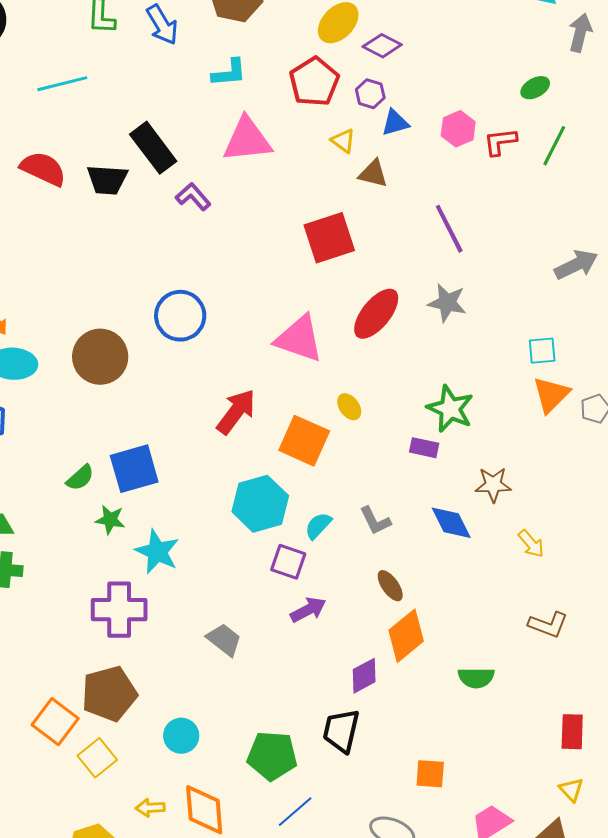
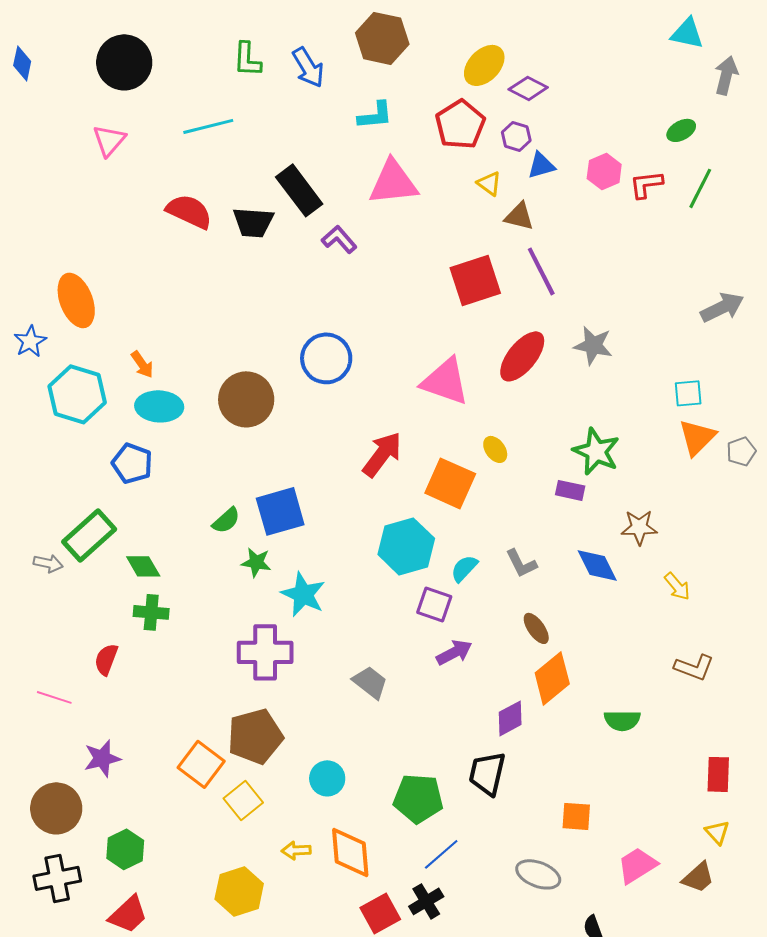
purple line: (449, 229) -> (541, 271), moved

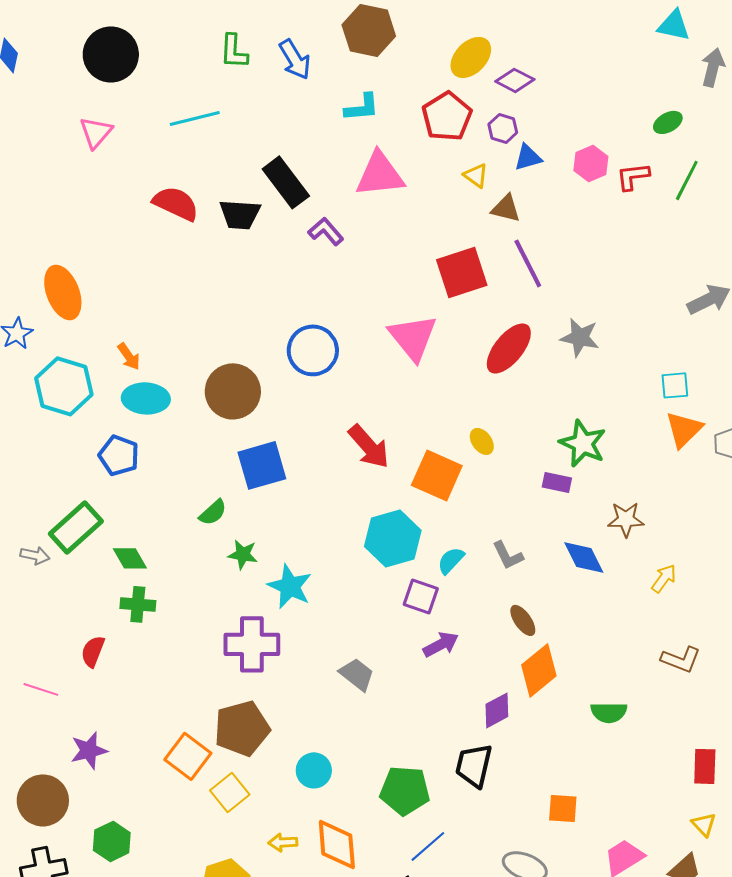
pink triangle: (445, 381) -> (413, 337), moved, turned 32
red arrow: (382, 454) -> (369, 446), turned 102
blue square: (280, 511) -> (262, 465), moved
yellow arrow: (677, 586) -> (664, 578), turned -104

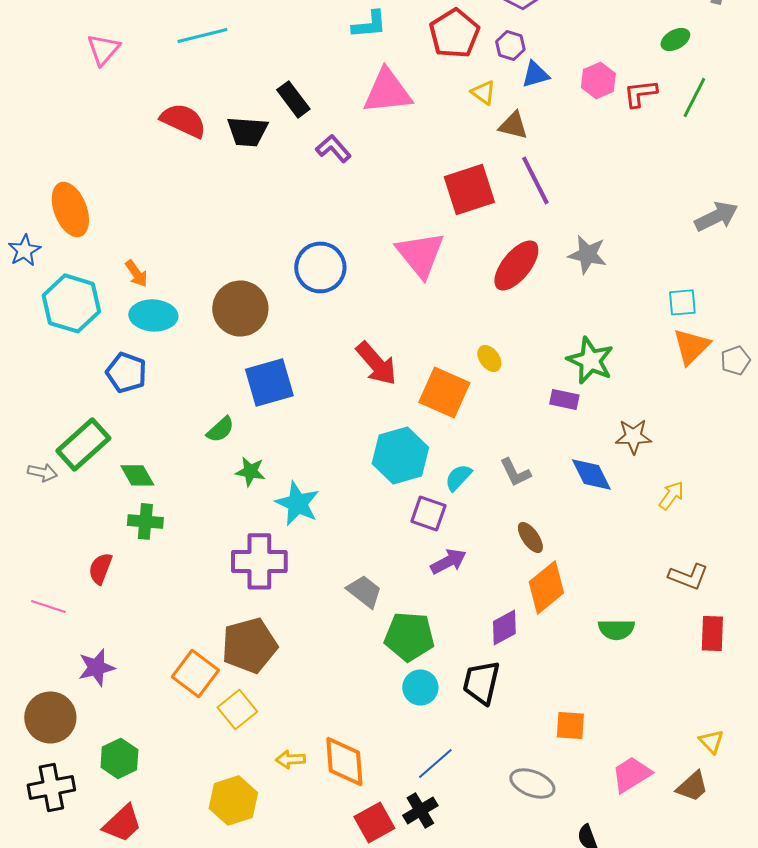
black rectangle: (286, 182) -> (293, 99), size x0.7
red rectangle: (705, 766) -> (712, 633), moved
cyan circle: (314, 770) -> (420, 687), moved
green pentagon: (405, 790) -> (409, 636), moved

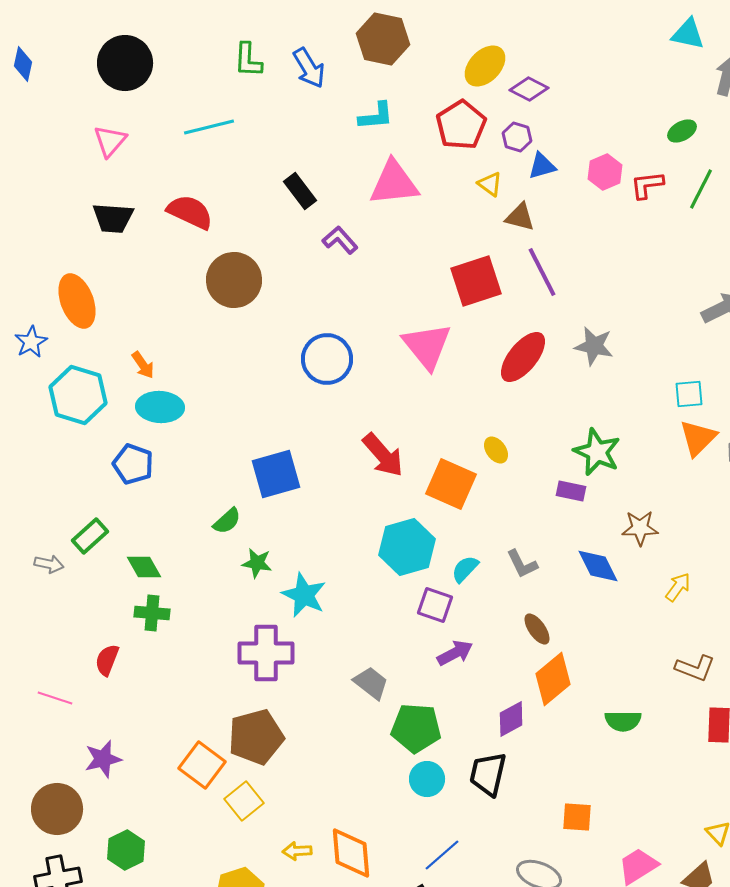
black trapezoid: (247, 131) -> (113, 218), moved
brown circle: (240, 308) -> (234, 280), moved
green rectangle: (83, 444) -> (90, 536), size x0.7

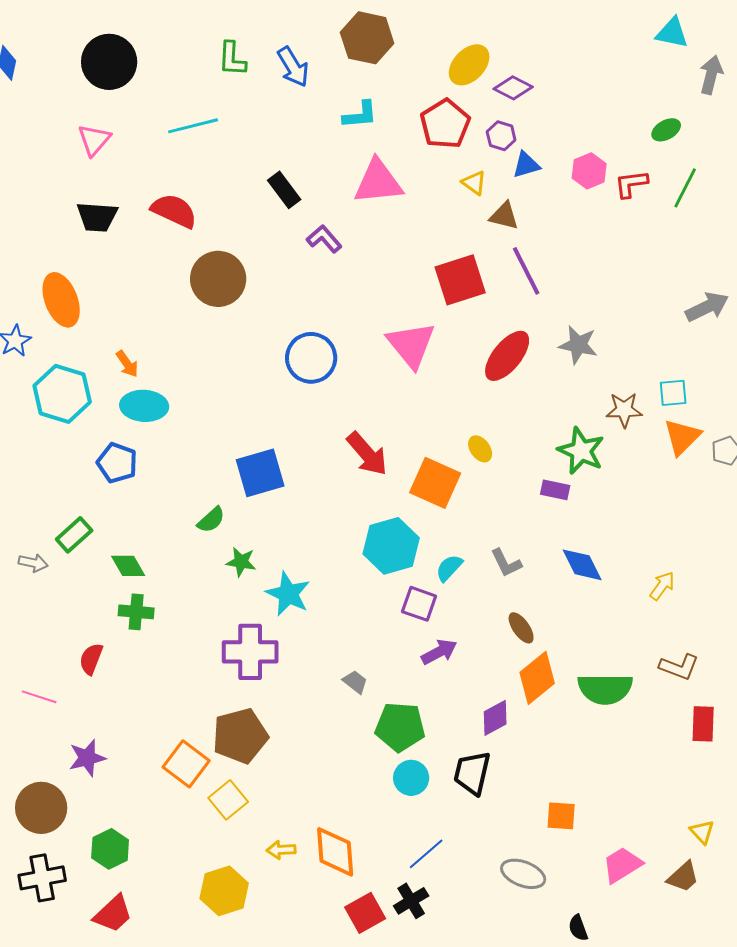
brown star: (640, 528) -> (624, 410), moved
gray trapezoid: (371, 683) -> (355, 682), size x0.7
green semicircle: (623, 721) -> (605, 689), moved, size x1.5

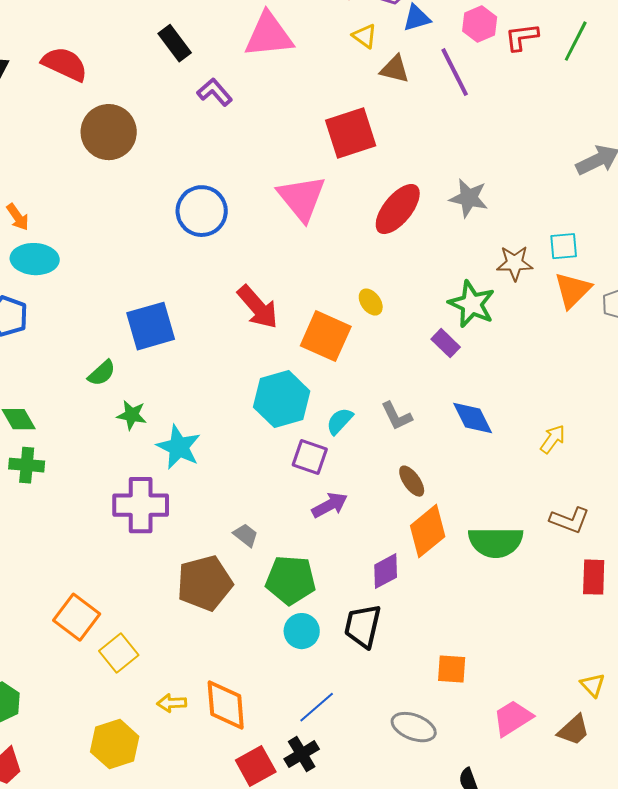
purple line: (526, 271) -> (455, 72), moved
purple rectangle: (555, 490) -> (446, 343), turned 32
brown pentagon: (240, 736) -> (205, 583), moved

